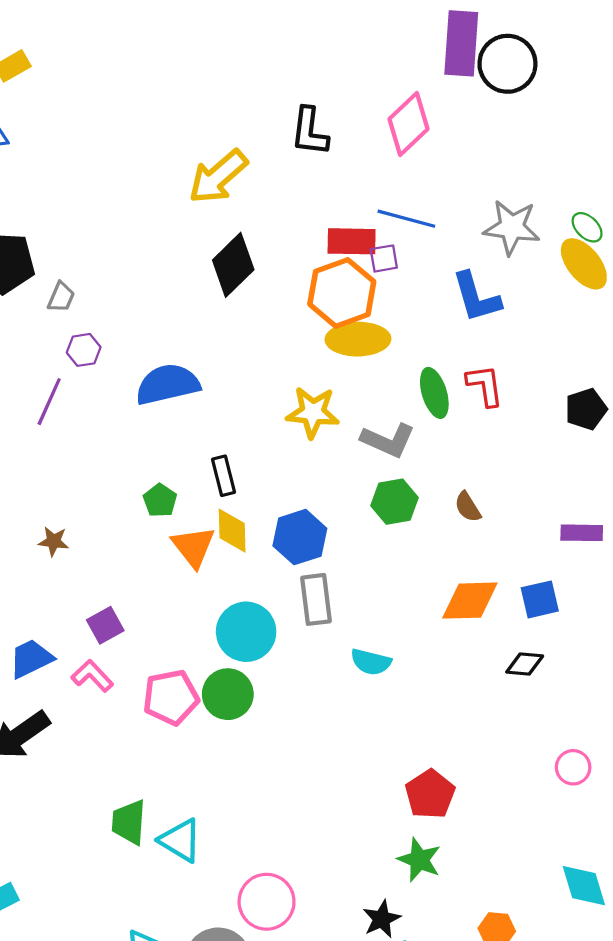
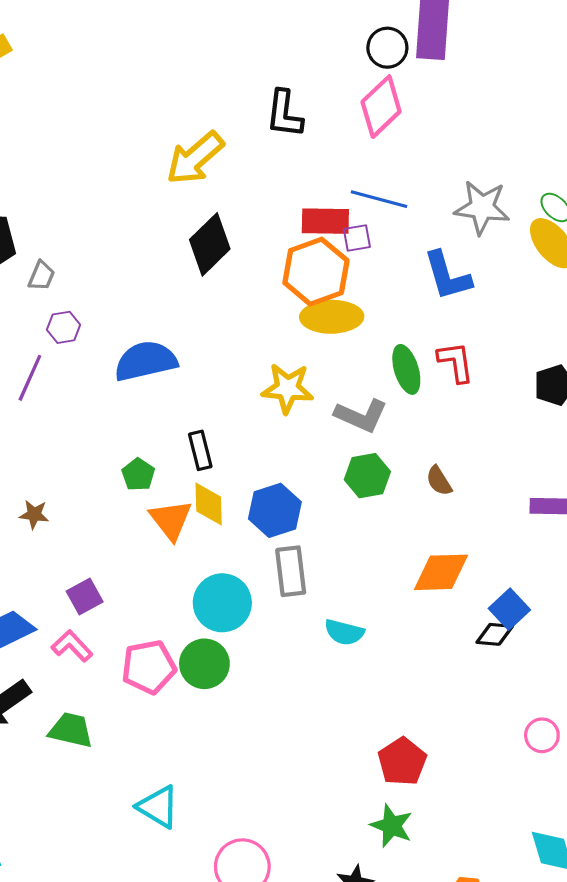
black circle: (507, 64) -> (387, 48), moved, size x0.7
blue square: (540, 599) -> (509, 609), moved, turned -30
green trapezoid: (129, 822) -> (71, 730), moved, turned 99

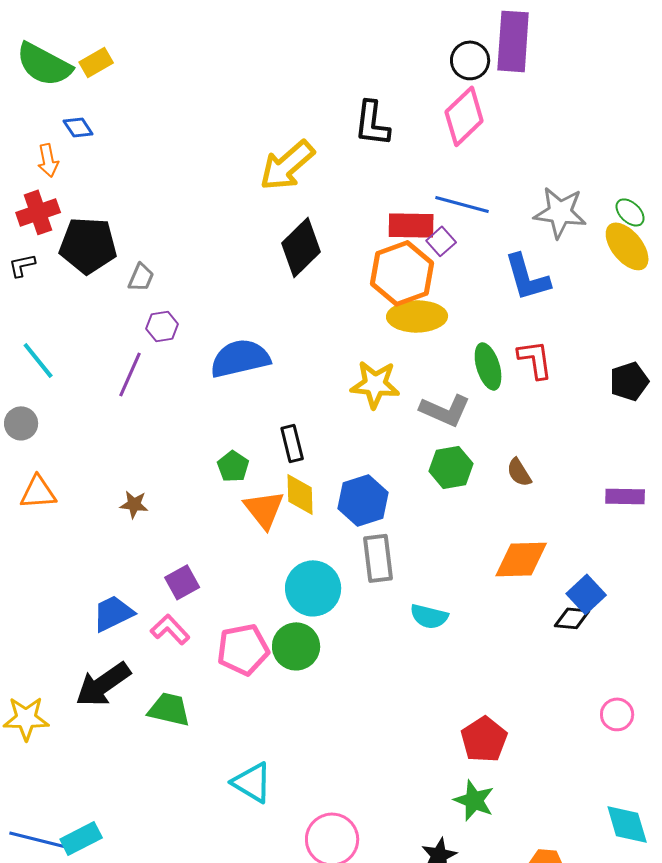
purple square: (357, 238) -> (441, 241), turned -32

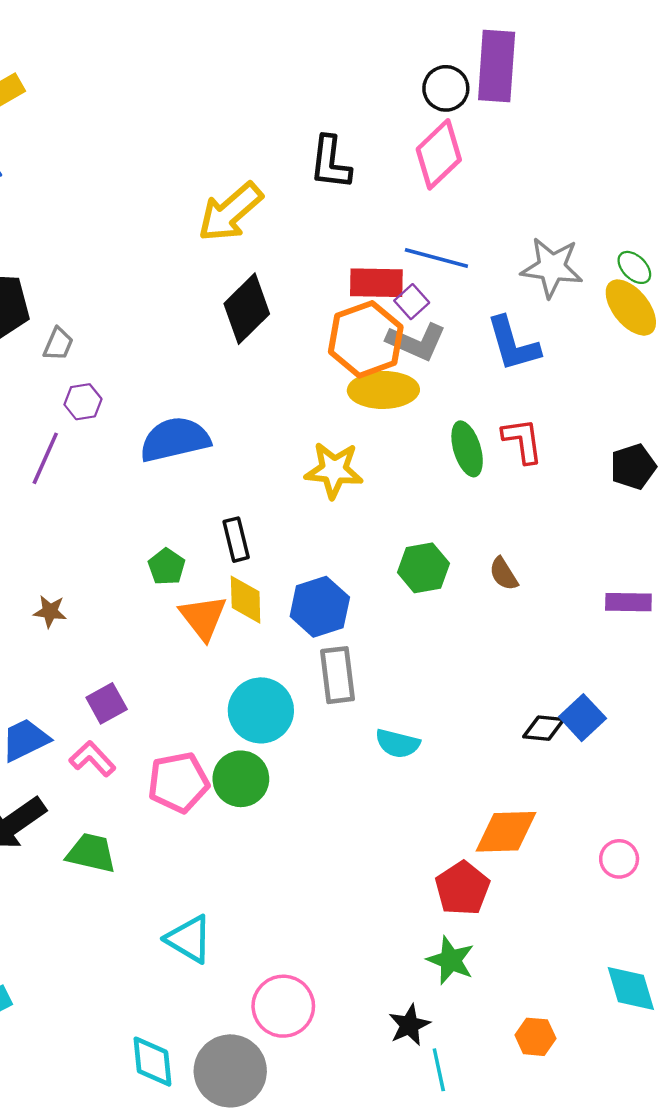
gray L-shape: (445, 410) -> (416, 342), moved
orange diamond: (521, 559) -> (506, 832), moved
black diamond: (572, 618) -> (544, 728), moved

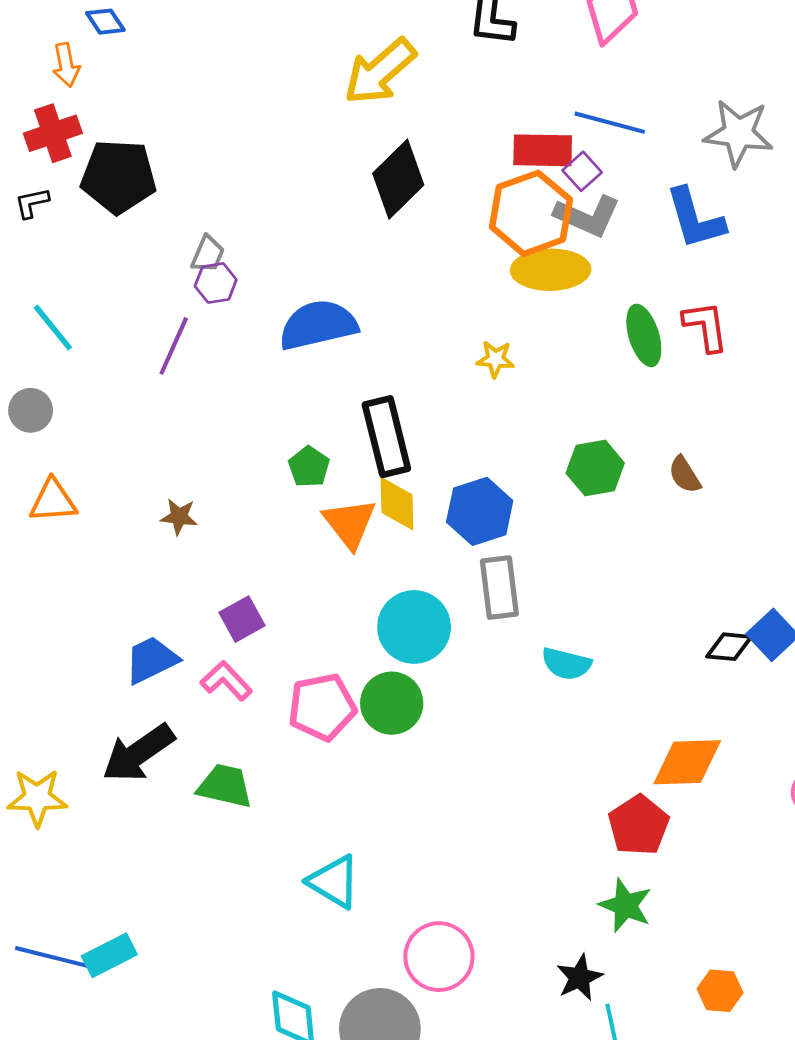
gray trapezoid: (58, 344) -> (208, 254), moved
yellow star: (334, 470) -> (495, 359), size x0.6
black rectangle: (236, 540) -> (386, 437), size x1.6

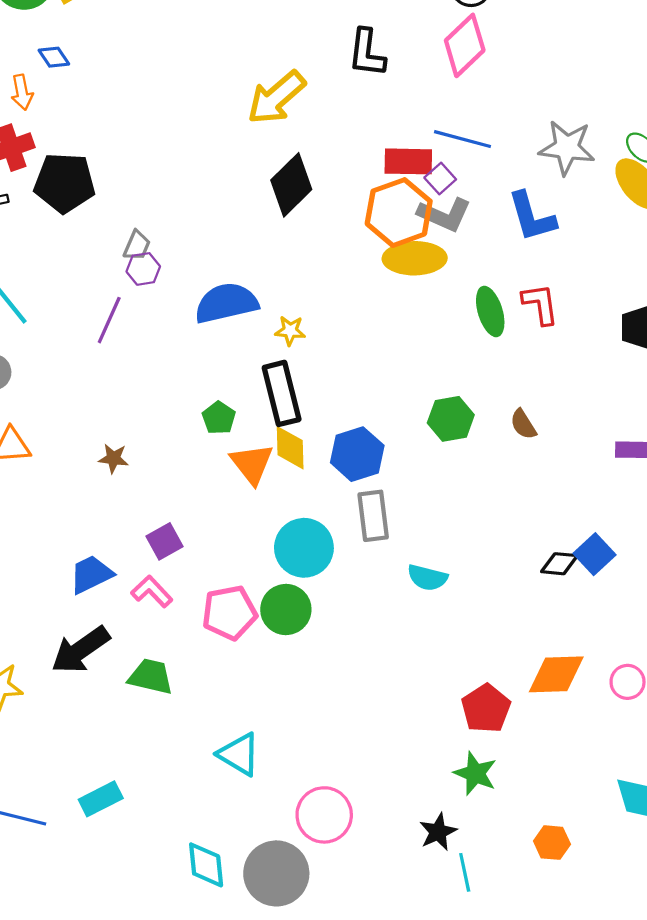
yellow star: (495, 359) -> (290, 331), moved
orange diamond: (687, 762) -> (556, 674), moved
cyan rectangle: (109, 955) -> (101, 799), moved

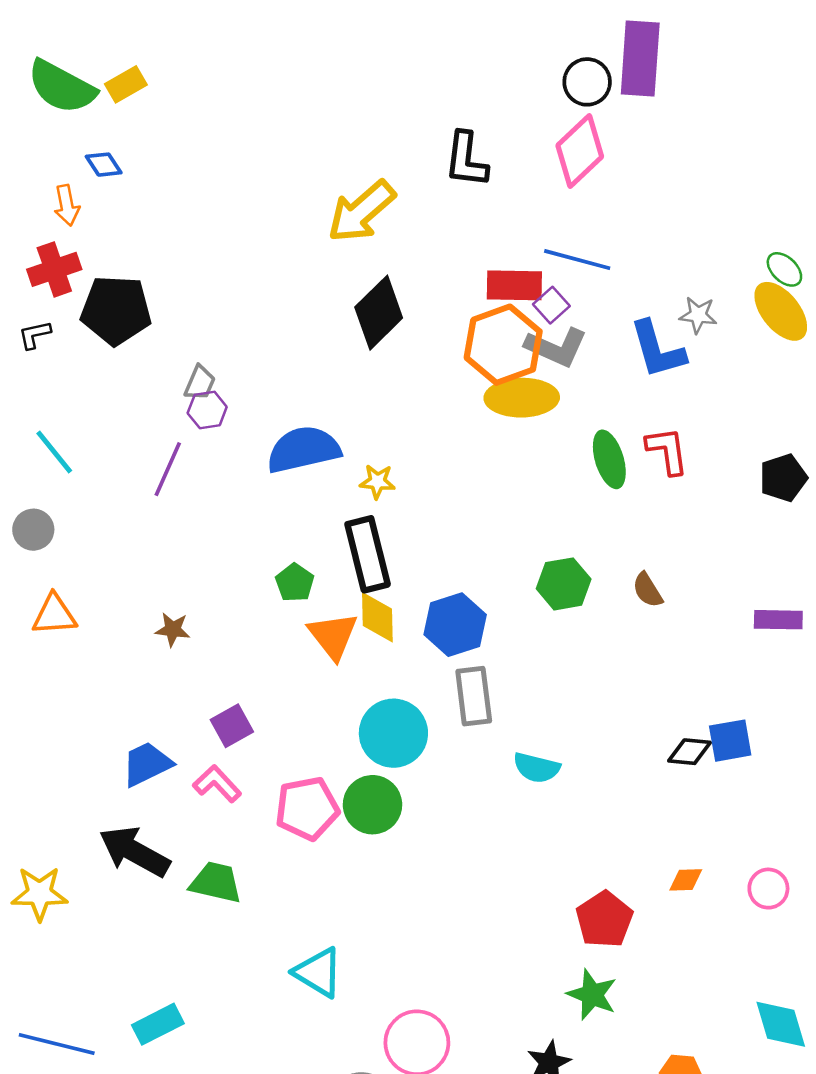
gray star: (567, 148) -> (698, 315), moved, size x0.6
blue square: (595, 554) -> (730, 741), turned 33
black arrow: (80, 650) -> (134, 852), turned 64
orange diamond: (556, 674) -> (686, 880), size x0.5

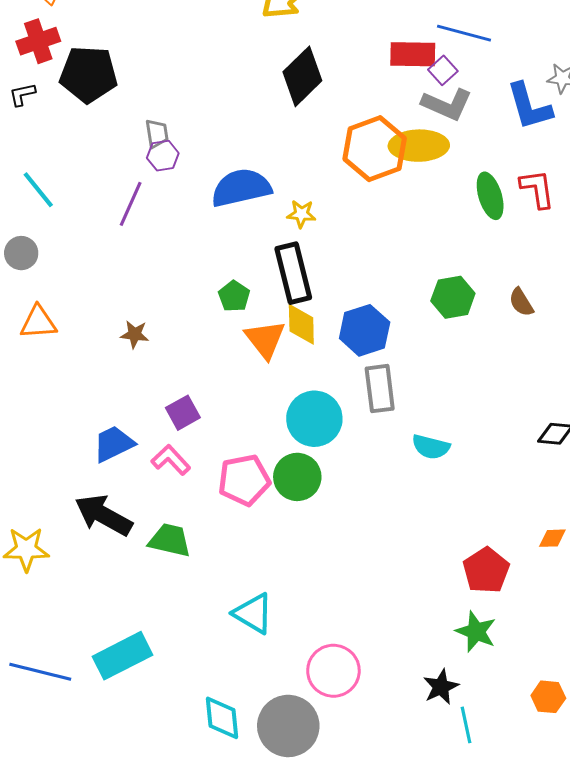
orange hexagon: (503, 345) -> (375, 149), moved
gray trapezoid: (200, 383) -> (157, 134), turned -32
cyan rectangle: (158, 1024) -> (123, 656), size x1.4

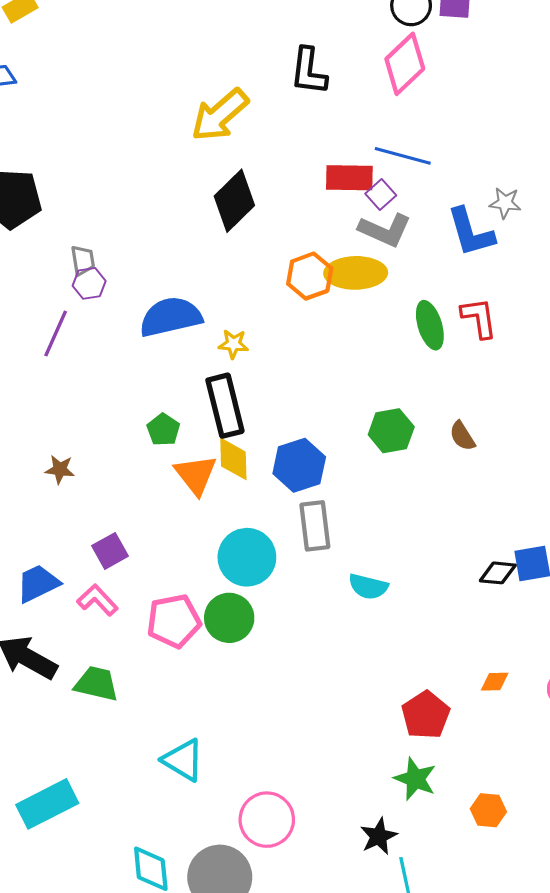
orange hexagon: (375, 149) -> (310, 276), size x0.7
orange hexagon: (548, 697) -> (488, 810), moved

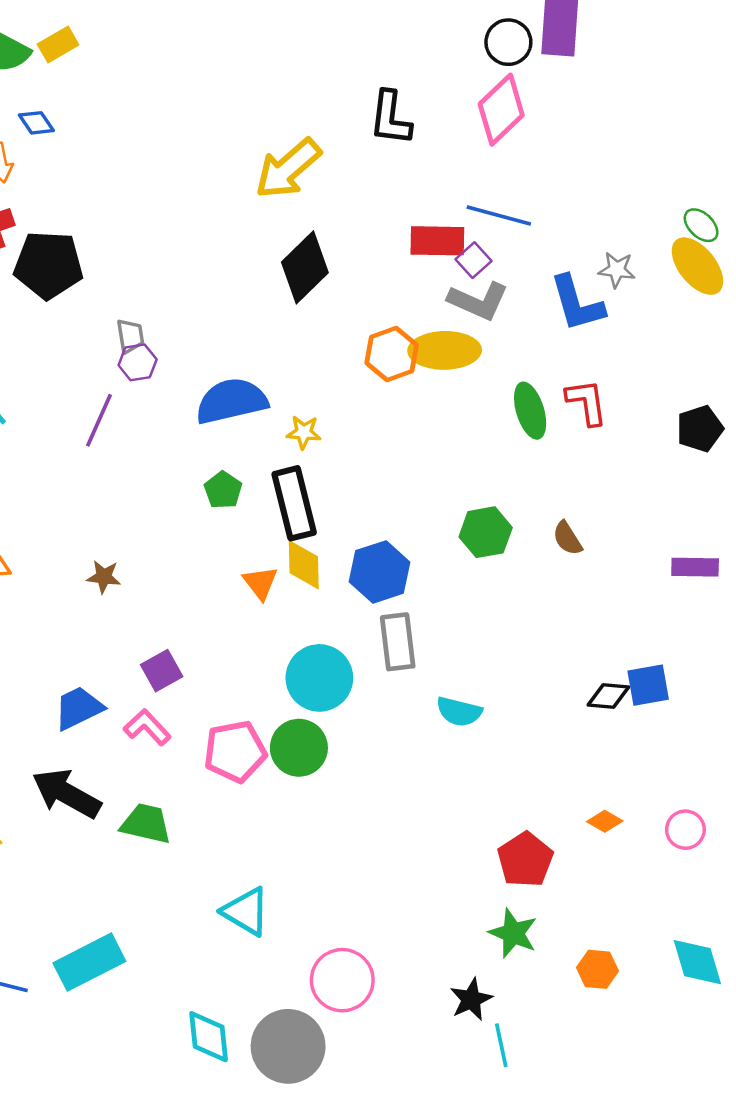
green pentagon: (163, 430) -> (223, 490), moved
orange triangle: (196, 475) -> (260, 583), size x0.7
orange diamond: (495, 682) -> (605, 821), turned 32

